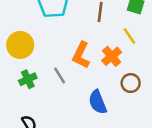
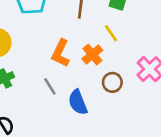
gray line: (60, 75) -> (50, 86), moved

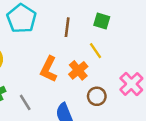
gray line: (50, 86) -> (25, 102), moved

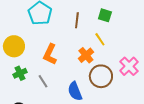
orange L-shape: (49, 69) -> (50, 54), moved
brown circle: (97, 96) -> (101, 76), size x1.5

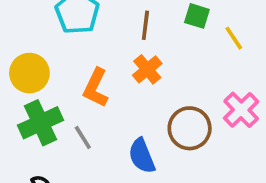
yellow line: (100, 39) -> (234, 38), moved
orange cross: (86, 55) -> (147, 69), moved
green cross: (20, 73) -> (40, 123), size x1.6

